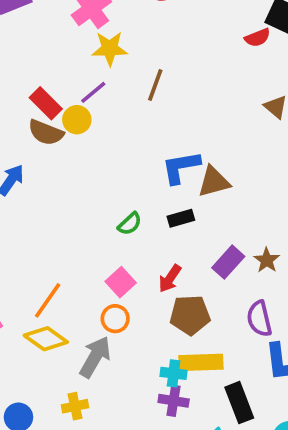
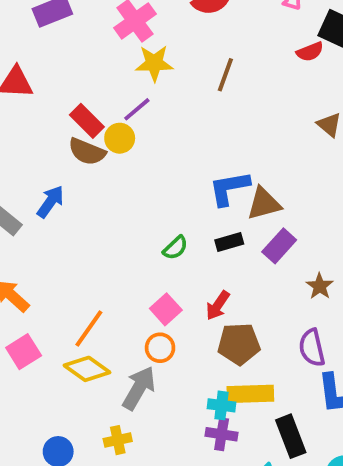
brown line: (155, 85) -> (225, 75), moved
purple rectangle: (228, 262) -> (279, 246), moved

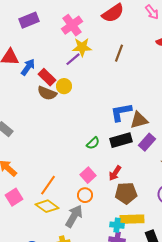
purple line: (137, 109) -> (73, 59), moved
blue arrow: (50, 202) -> (28, 67), moved
black rectangle: (229, 242) -> (121, 140), size x1.5

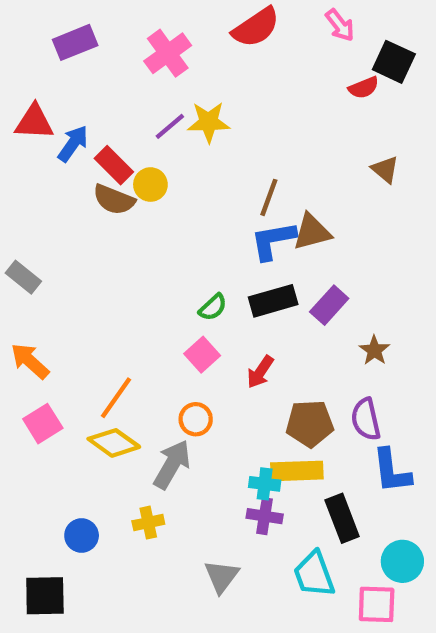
yellow star: (82, 47) -> (209, 122), moved
brown line: (119, 53) -> (269, 197), moved
brown triangle: (139, 120) -> (312, 232), moved
pink square: (88, 175) -> (202, 355), moved
brown pentagon: (126, 193) -> (310, 424), moved

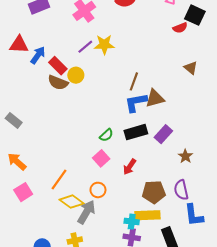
yellow diamond: (114, 443) -> (72, 202), moved

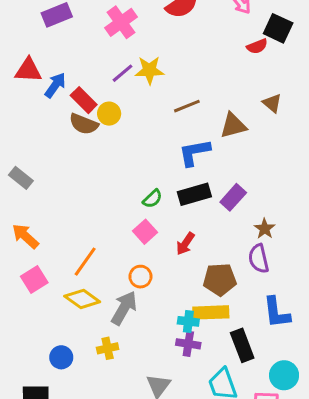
brown line: (134, 81) -> (187, 106), moved, turned 48
brown triangle: (155, 98) -> (233, 126), moved
purple semicircle: (181, 190) -> (259, 259), moved
yellow diamond: (72, 202) -> (82, 299), moved

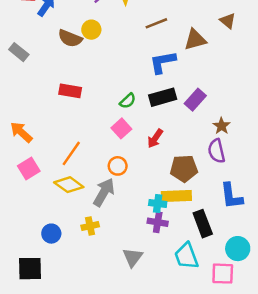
red rectangle: (84, 100) -> (70, 91), moved, turned -35
gray rectangle: (21, 178) -> (19, 52), moved

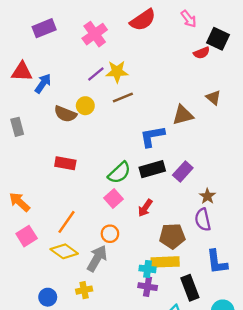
brown line: (156, 23) -> (123, 97), moved
gray rectangle: (19, 52) -> (17, 127), turned 36
green semicircle: (128, 101) -> (119, 173), size x1.5

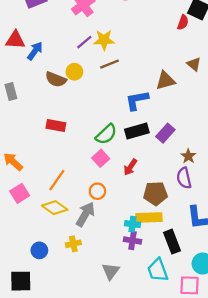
red semicircle: (202, 53) -> (183, 22), turned -48

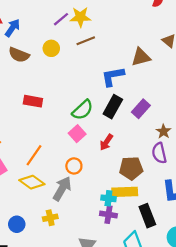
brown semicircle: (56, 79) -> (19, 55), moved
black rectangle: (137, 131) -> (113, 107), turned -45

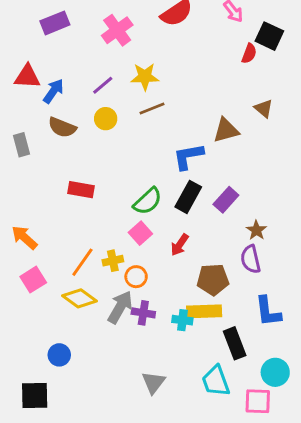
purple line: (61, 19) -> (103, 85), moved
purple cross: (108, 215) -> (143, 313), moved
yellow cross: (50, 218) -> (113, 261), moved

